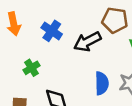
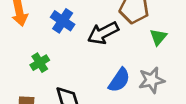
blue semicircle: (102, 83) -> (119, 80), turned 35

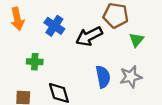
green cross: (40, 63) -> (35, 62), turned 35
blue semicircle: (119, 80) -> (103, 77), turned -45

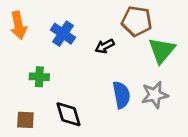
black arrow: (89, 36) -> (105, 46), size x0.6
green triangle: (137, 40) -> (162, 50), size x1.5

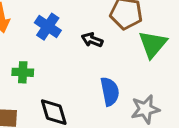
black arrow: (105, 46) -> (92, 40), turned 48
gray star: (155, 95) -> (145, 109), moved

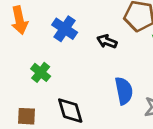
green cross: (23, 72) -> (41, 72), turned 36

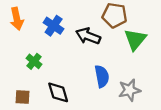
black arrow: (107, 41) -> (88, 36), size x1.5

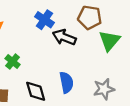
blue cross: (54, 26) -> (44, 20), moved
blue semicircle: (102, 76) -> (66, 82), moved

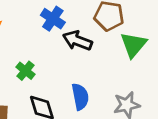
green cross: (13, 62) -> (25, 71), moved

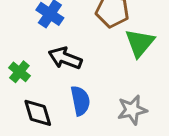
black arrow: (77, 41) -> (65, 58), moved

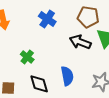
black arrow: (65, 58) -> (80, 42), moved

